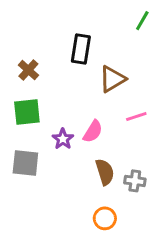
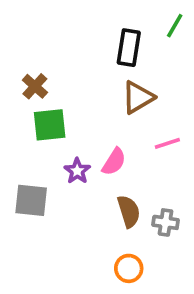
black rectangle: (81, 49) -> (129, 48), moved
green square: (27, 112) -> (50, 125), moved

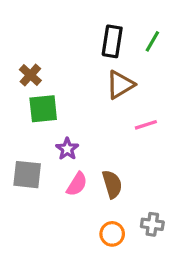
green line: (175, 26) -> (152, 41), moved
pink semicircle: (114, 162) -> (77, 184), moved
gray cross: (166, 222) -> (152, 224), moved

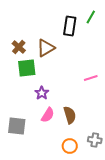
green line: (152, 41) -> (91, 17), moved
brown triangle: (120, 85) -> (46, 48), moved
gray square: (27, 175) -> (17, 126), moved

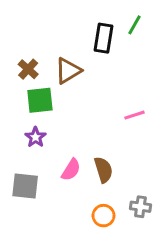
purple star: (42, 93) -> (35, 137), moved

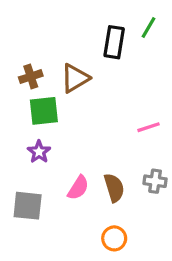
brown cross: (28, 69) -> (31, 77), turned 30
gray cross: (140, 207) -> (155, 181), moved

